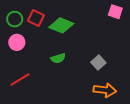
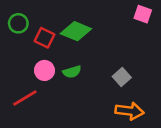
red square: (36, 18) -> (44, 38), moved
pink circle: (17, 42) -> (44, 70), moved

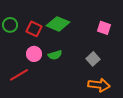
pink square: (143, 14) -> (104, 28), moved
green circle: (18, 23) -> (10, 25), moved

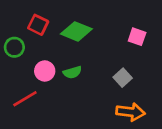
green circle: (10, 25) -> (14, 47), moved
red square: (34, 29) -> (38, 25), moved

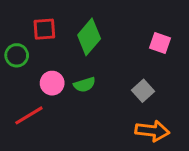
red square: (38, 25) -> (44, 29), turned -30
green diamond: (76, 31) -> (89, 37), turned -72

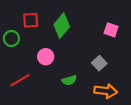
pink circle: (52, 83) -> (46, 57), moved
green semicircle: (84, 85) -> (69, 80), moved

